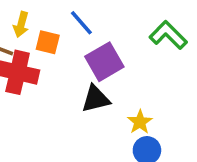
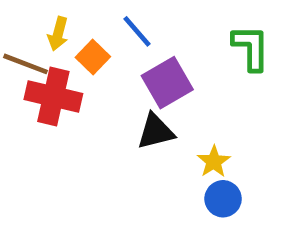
green L-shape: (168, 35) -> (251, 48), turned 45
orange square: (48, 42) -> (93, 57), turned 30

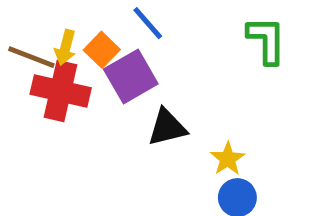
yellow arrow: (58, 34) -> (65, 47), moved
purple square: (167, 83) -> (131, 76), moved

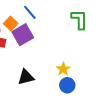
black triangle: (167, 127) -> (26, 77), moved

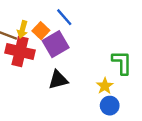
green L-shape: (79, 19) -> (122, 63), moved
black triangle: (26, 77) -> (58, 80), moved

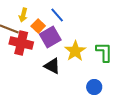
yellow arrow: (22, 29) -> (23, 15), moved
black triangle: (58, 80) -> (52, 66), turned 42
yellow star: (105, 86) -> (75, 51), moved, size x1.5

